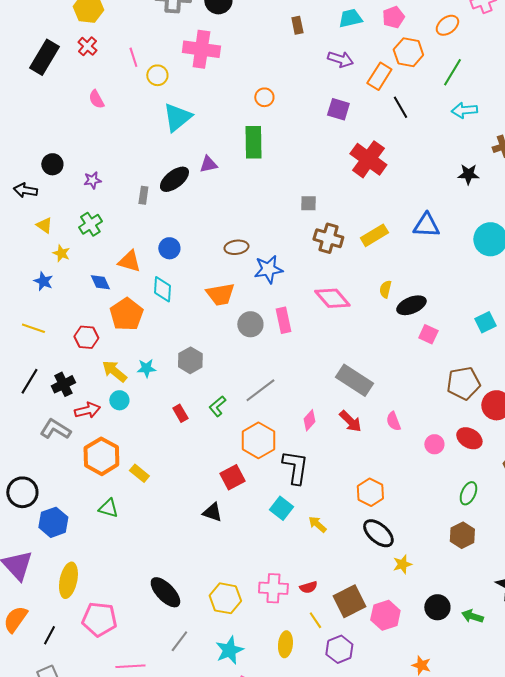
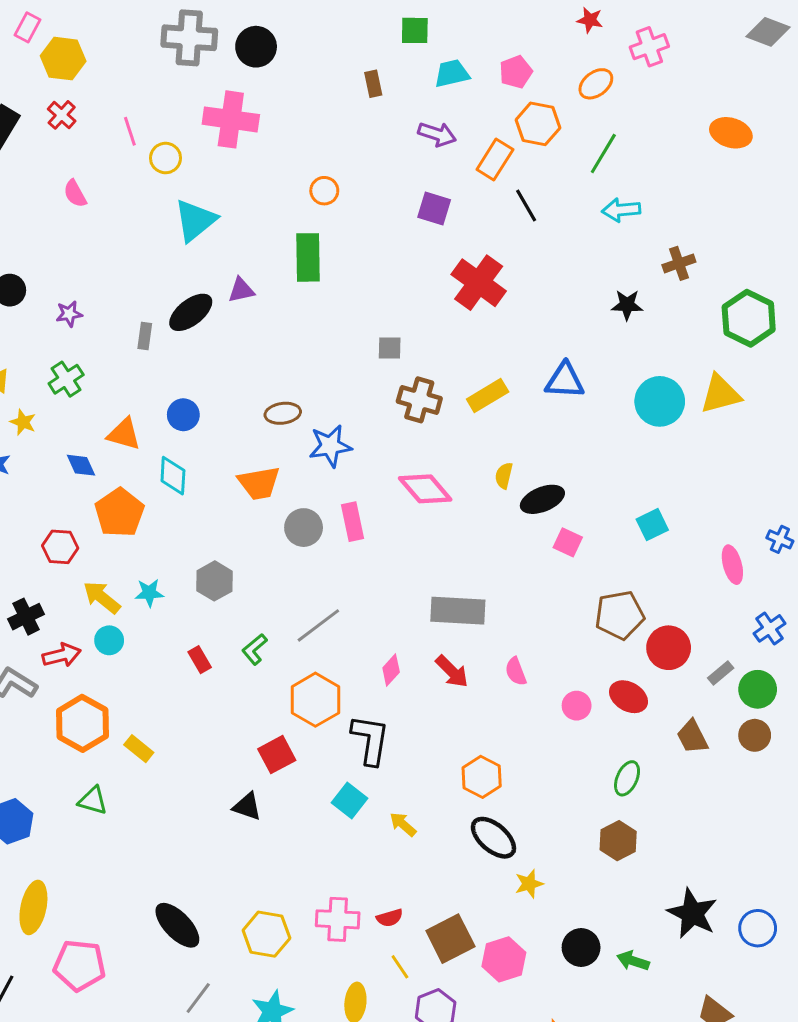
gray rectangle: (354, 380) -> (458, 611), turned -30

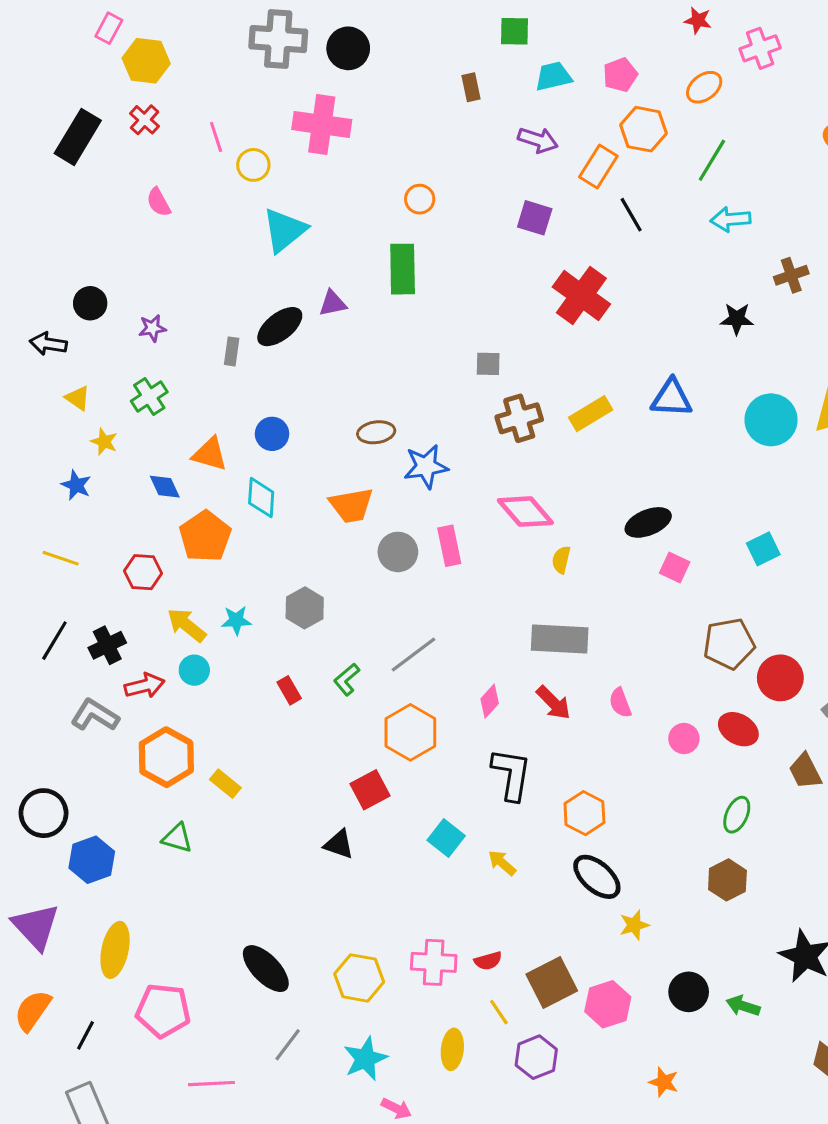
brown cross: (419, 400) -> (519, 418), turned -33
yellow semicircle: (504, 476) -> (561, 560), moved
black L-shape: (370, 740) -> (511, 774), moved

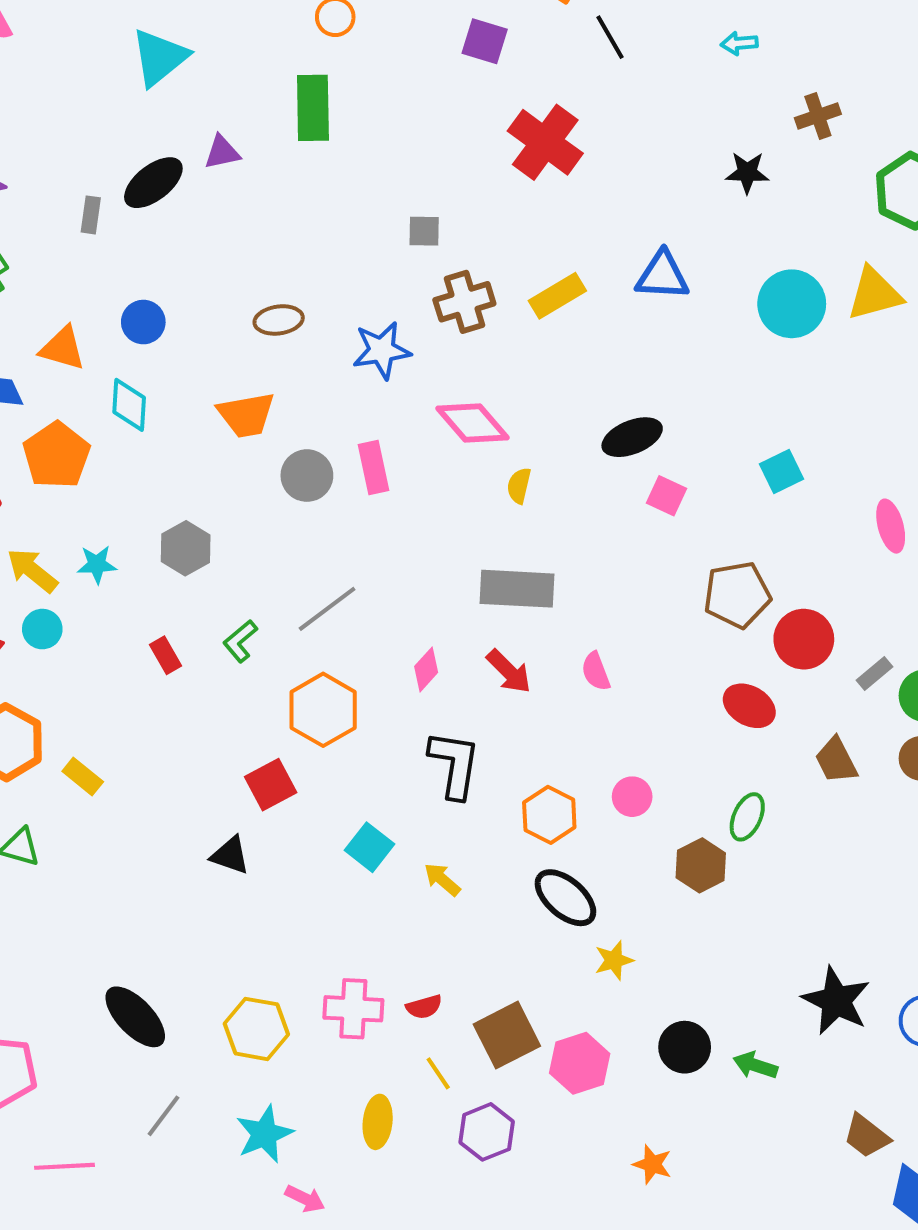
cyan arrow: (731, 219) -> (739, 43), size x0.7
blue star: (426, 466) -> (382, 350), moved
pink circle: (684, 739) -> (632, 797), moved
brown hexagon: (727, 880) -> (701, 865), moved

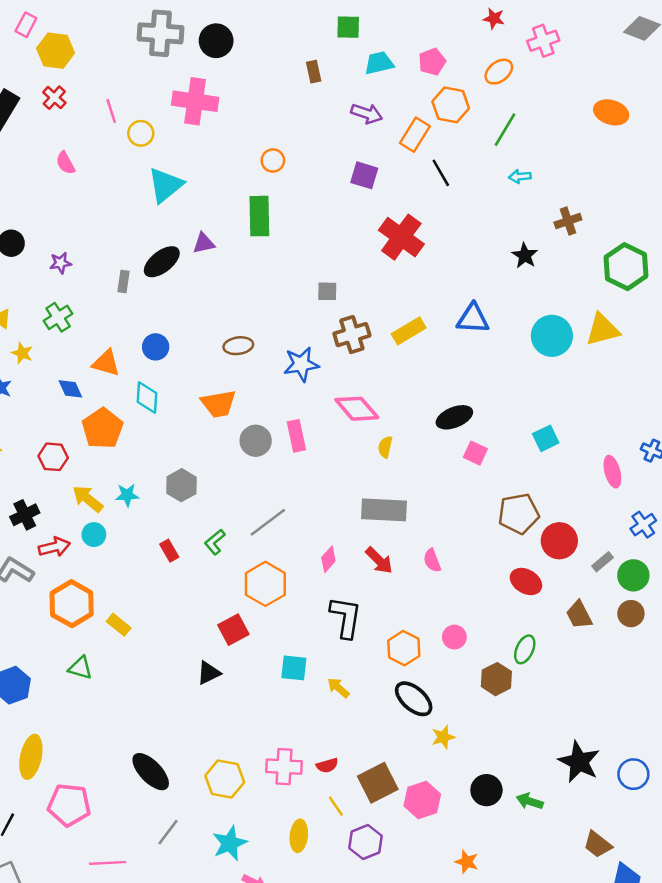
black star: (747, 173) -> (525, 256), turned 30
cyan square: (370, 847) -> (294, 668), turned -32
black triangle: (230, 855) -> (209, 673), turned -45

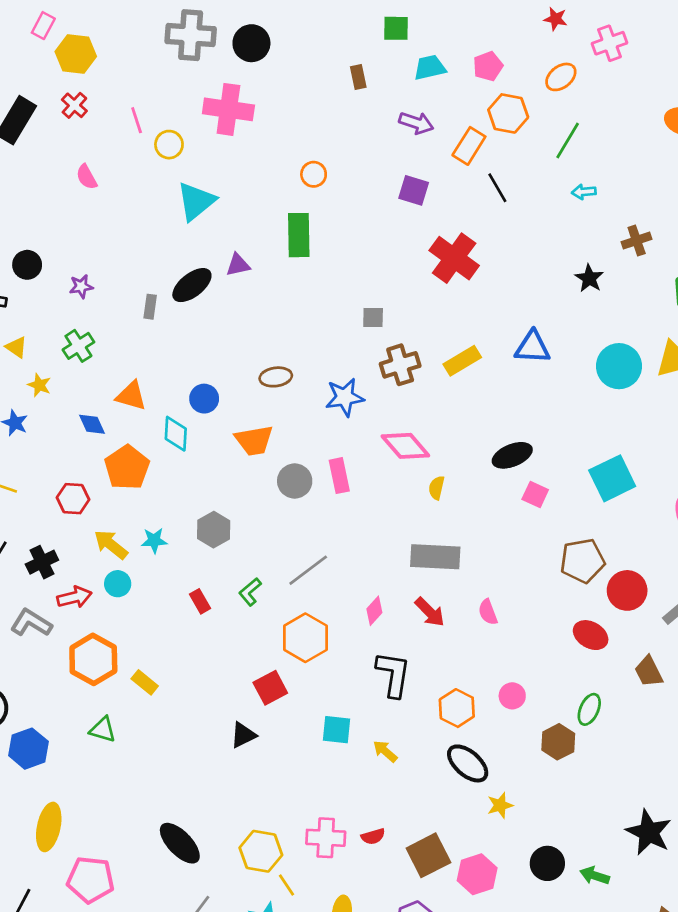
blue circle: (156, 347) -> (204, 399), moved
cyan square: (546, 438) -> (612, 478), size x1.6
yellow line: (336, 806) -> (287, 885), moved

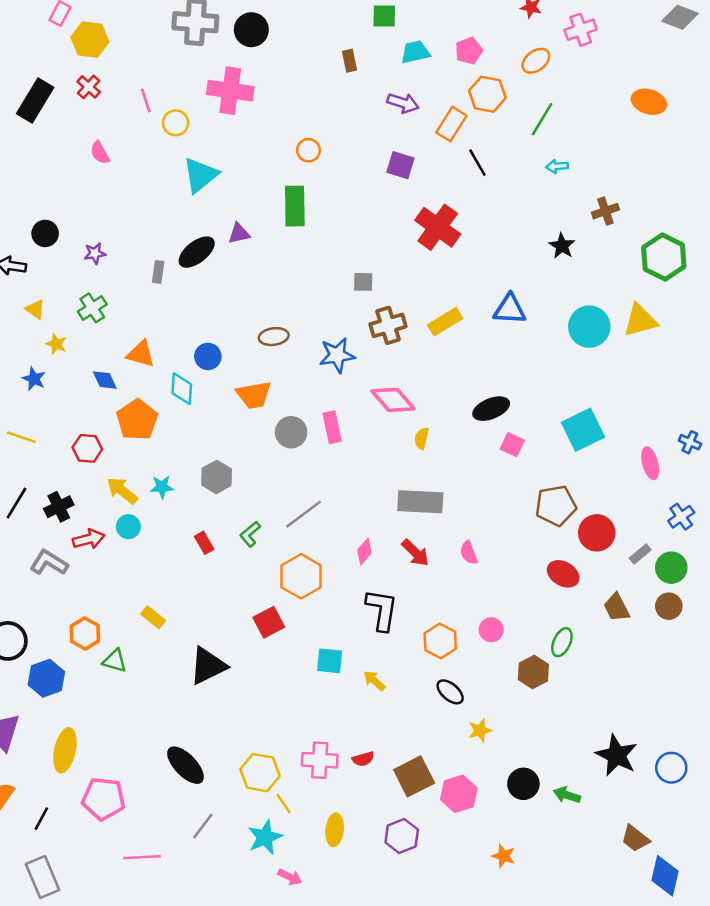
orange hexagon: (93, 659) -> (85, 633), moved, size x0.7
black triangle: (243, 735) -> (208, 666), moved, size x1.6
black ellipse: (468, 763) -> (450, 692), size x0.7

